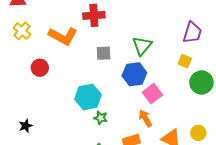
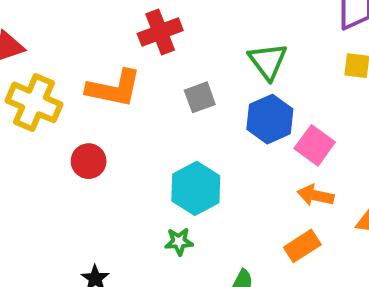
yellow cross: (22, 31) -> (34, 102), size x1.5
green star: (101, 118) -> (179, 242), moved
orange arrow: (145, 118) -> (316, 195), turned -30

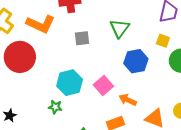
blue hexagon: (270, 119) -> (136, 61), moved
pink square: (315, 145) -> (103, 85), moved
red circle: (89, 161) -> (20, 57), size x1.8

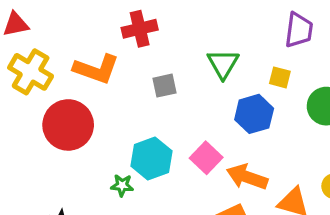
yellow square: (163, 41) -> (280, 77), moved
orange arrow: (128, 100) -> (247, 177), size x1.4
green star: (55, 107) -> (122, 185), moved

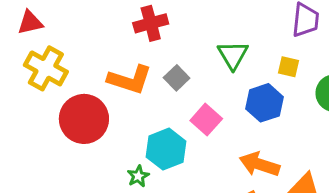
orange L-shape: (96, 69) -> (130, 80), moved
gray square: (165, 86) -> (177, 78), turned -30
pink square: (206, 158) -> (206, 120), moved
green star: (122, 185) -> (138, 176), turned -30

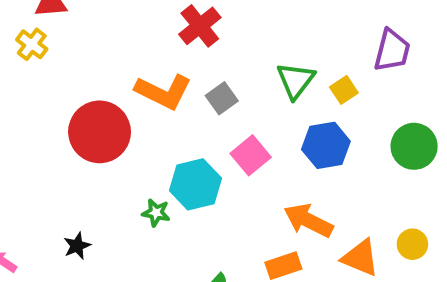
red cross: (151, 23) -> (200, 26), turned -32
yellow square: (289, 67) -> (344, 90), moved, turned 35
yellow cross: (46, 68) -> (32, 44), moved, size x0.6
green star: (138, 176) -> (156, 213), turned 30

